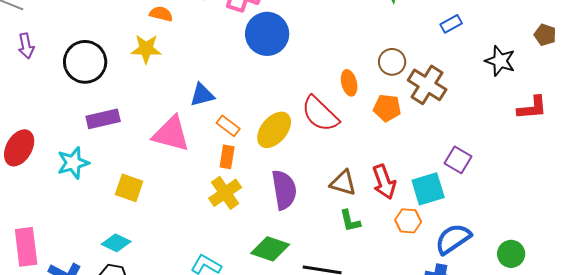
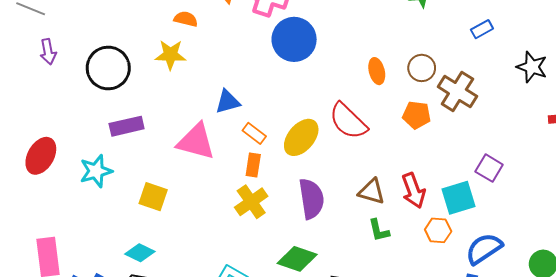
orange ellipse: (349, 83) -> (377, 71), moved

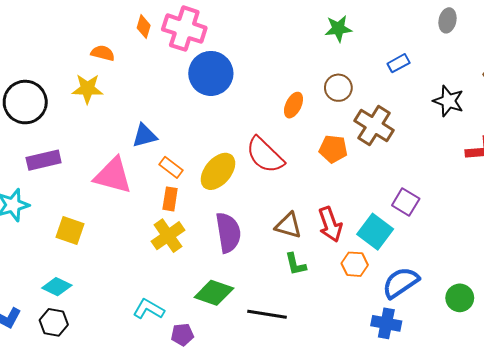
brown circle: (422, 68) -> (338, 88), moved
orange ellipse: (377, 71) -> (293, 105), turned 40
cyan square: (458, 198) -> (375, 232), turned -36

